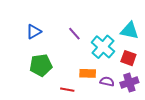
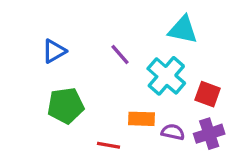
cyan triangle: (129, 31) -> (183, 30), moved

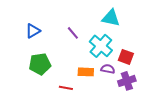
purple semicircle: (173, 132) -> (108, 69), moved

